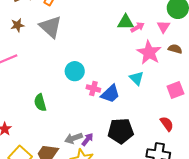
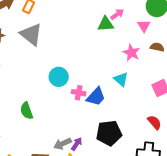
pink arrow: (137, 27) -> (117, 14), moved
pink star: (149, 52) -> (131, 53), size x0.7

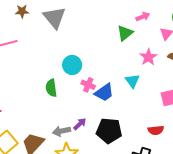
green triangle: (106, 24) -> (125, 33), moved, turned -48
green semicircle: (27, 111) -> (51, 88), moved
red semicircle: (154, 122) -> (156, 130), turned 112
purple arrow: (77, 144) -> (80, 124), moved

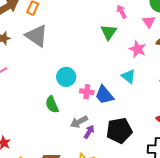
pink arrow: (143, 17) -> (122, 12), turned -80
blue trapezoid: (104, 92) -> (104, 95), turned 100
gray arrow: (61, 131) -> (79, 122), moved

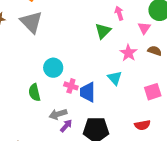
blue trapezoid: (104, 95) -> (88, 92), turned 30

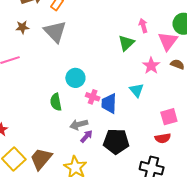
pink triangle: (144, 28) -> (168, 41), size x1.5
pink square: (153, 92) -> (169, 117), moved

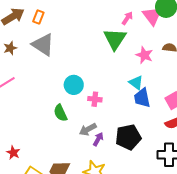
pink arrow: (143, 26) -> (127, 18), turned 64
pink triangle: (168, 41) -> (152, 16), moved
green triangle: (126, 43) -> (115, 39), size x1.4
blue trapezoid: (109, 103) -> (142, 98), moved

